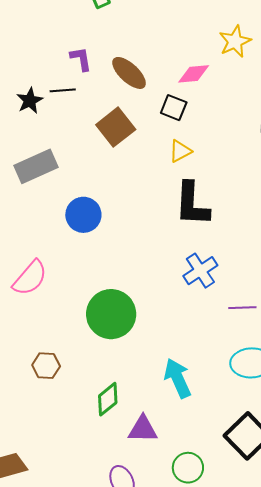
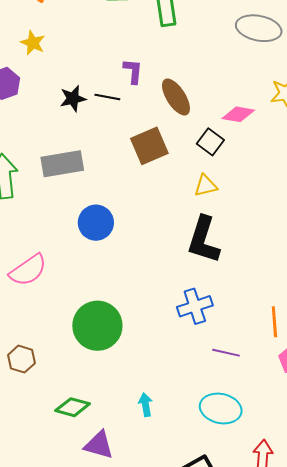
cyan arrow: (178, 378) -> (146, 405), size x0.6
green diamond: (108, 399) -> (73, 407), turned 40

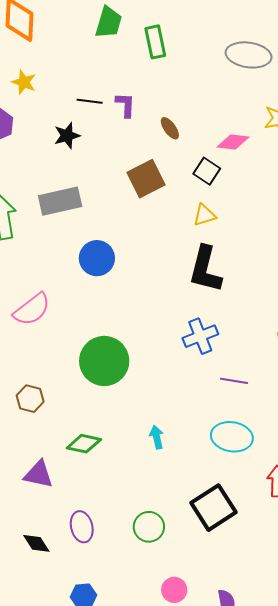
black line: (107, 97) -> (90, 101), moved
brown ellipse: (176, 97) -> (170, 128), size x0.6
purple triangle: (99, 445) -> (39, 474), moved

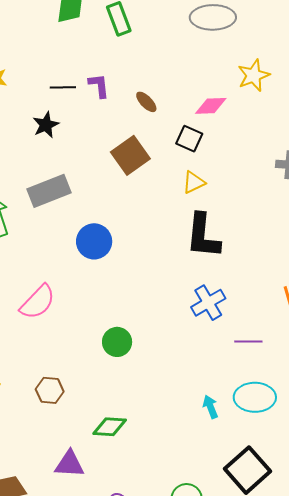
green circle: (104, 361) -> (117, 342), size x0.6
cyan arrow: (157, 437) -> (210, 407), moved

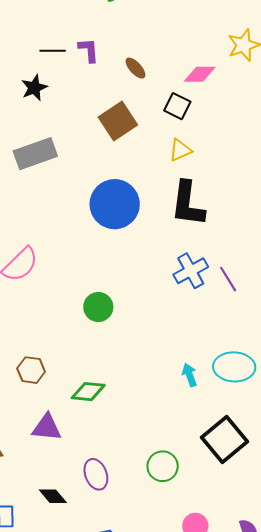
blue circle: (94, 241) -> (115, 204), moved, size x1.4
purple line: (248, 342) -> (228, 279), moved, turned 56
brown hexagon: (50, 390) -> (31, 370), moved

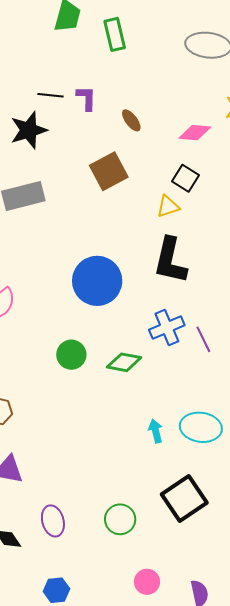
black star: (34, 88) -> (29, 130), size x1.4
black square: (177, 106) -> (185, 178), moved
blue circle: (115, 204) -> (97, 281), moved
green diamond: (88, 392) -> (124, 362), moved

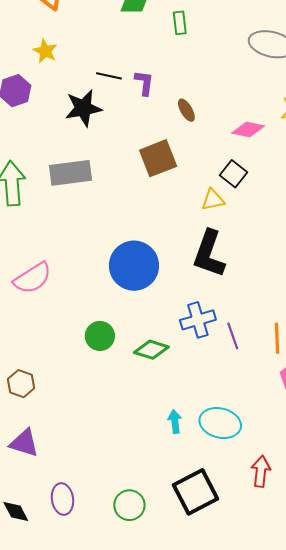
green rectangle: (115, 34) -> (180, 23), size x0.7

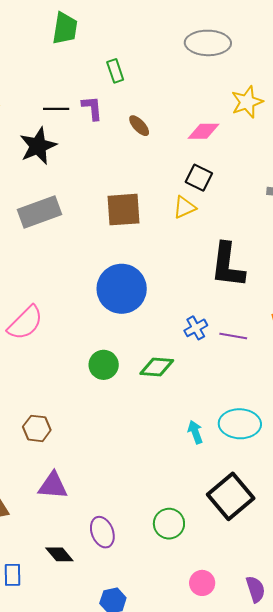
green rectangle: (180, 23) -> (115, 71), moved
brown square: (158, 158) -> (123, 210), moved, turned 30
black L-shape: (209, 254) -> (228, 265), moved
blue cross: (198, 320) -> (196, 328), size x0.7
purple line: (233, 336) -> (233, 336), turned -48

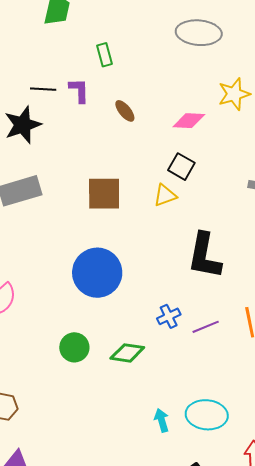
purple line: (233, 336) -> (206, 327), turned -36

